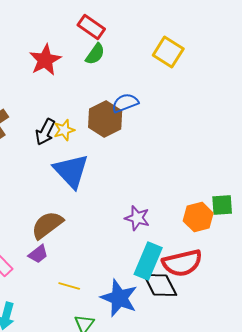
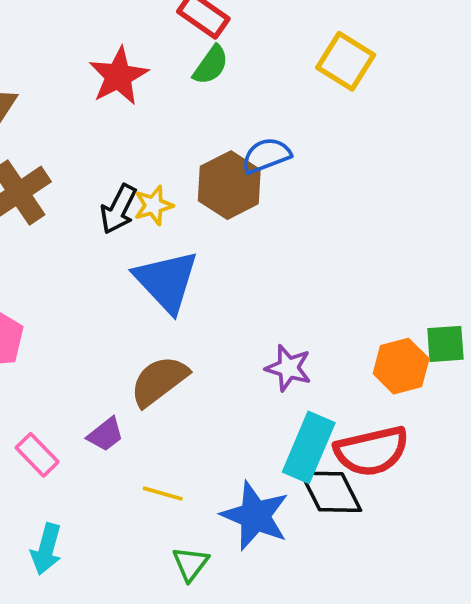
brown semicircle: (47, 225) -> (159, 381), moved

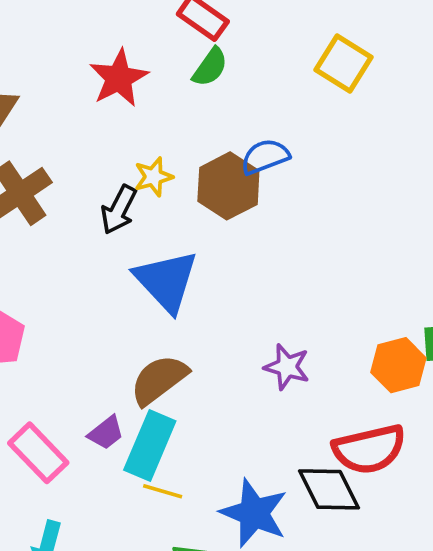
yellow star: (154, 205) -> (153, 177), moved
cyan rectangle: (309, 447) -> (150, 446), moved
pink rectangle: (37, 455) -> (38, 453), size x1.4

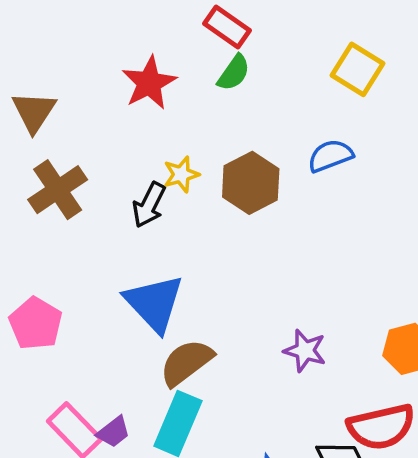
blue semicircle: (265, 157) -> (330, 156), moved
blue triangle: (166, 281) -> (154, 303), moved
purple trapezoid: (106, 433) -> (114, 432), moved

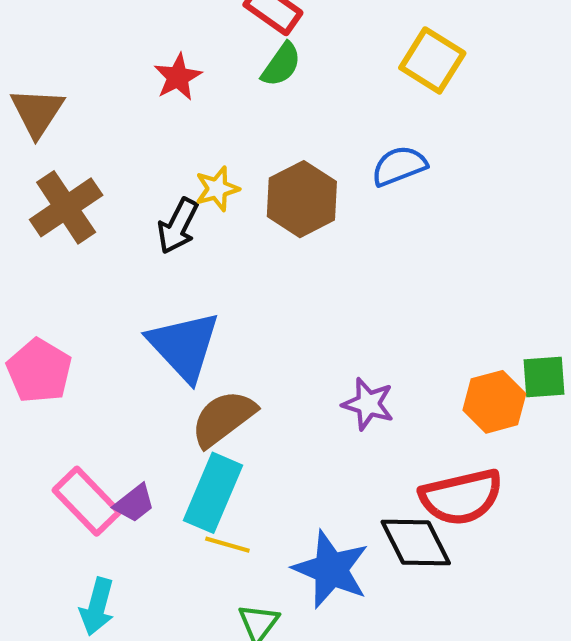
red star: (149, 83) -> (178, 77), size x0.7

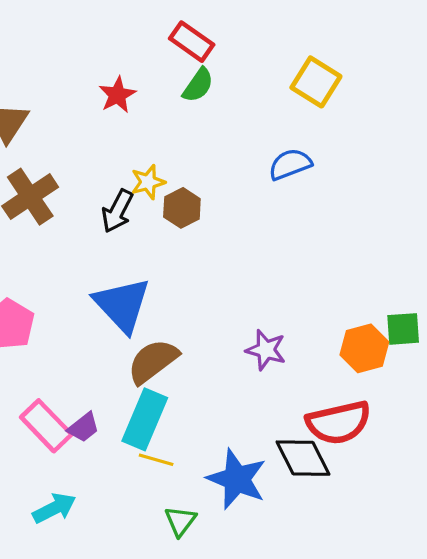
brown hexagon: (302, 199) -> (182, 208), moved, size x0.7
cyan arrow: (97, 607) -> (54, 508), turned -132

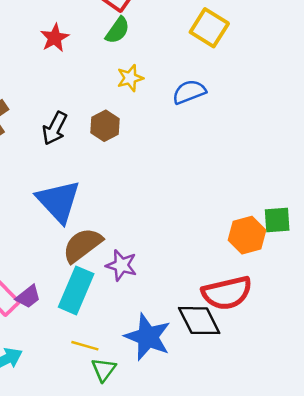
yellow star: (148, 182) -> (130, 78), moved
purple star: (266, 350) -> (121, 265), moved
yellow line: (156, 460) -> (85, 346), moved

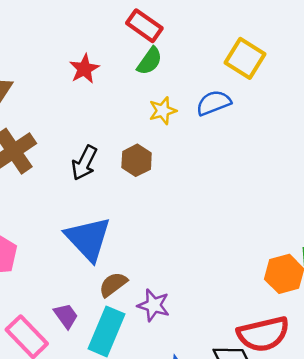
blue semicircle: (189, 92) -> (214, 103), moved
brown semicircle: (82, 245) -> (113, 284), size x0.7
purple trapezoid: (28, 297) -> (66, 316), moved, turned -88

